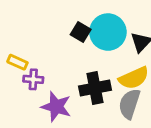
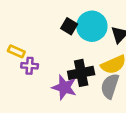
purple star: (56, 107) -> (64, 87), moved

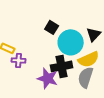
cyan circle: (92, 26) -> (71, 42), moved

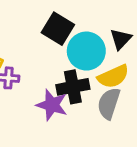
black square: (52, 27) -> (58, 29), size x1.5

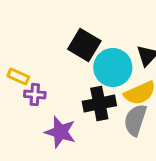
purple star: (52, 105) -> (60, 132), moved

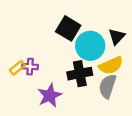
yellow rectangle: (18, 76) -> (17, 68), moved, turned -63
purple star: (60, 132) -> (50, 96), turned 30

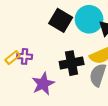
cyan circle: (90, 46) -> (89, 19), moved

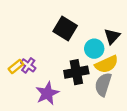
cyan circle: (89, 19) -> (94, 49), moved, size x0.7
purple cross: (25, 56) -> (28, 65), turned 32

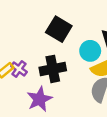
black cross: (76, 72) -> (53, 69), moved

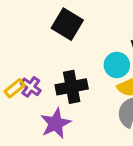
black square: (59, 29) -> (67, 24), moved

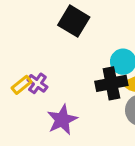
black cross: (72, 87) -> (111, 83), moved

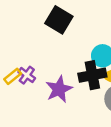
purple star: (62, 120) -> (59, 89), moved

